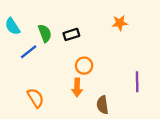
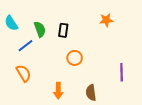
black rectangle: (71, 34) -> (63, 30), turned -64
orange arrow: (77, 88) -> (58, 91), moved
orange semicircle: (36, 98) -> (23, 73), moved

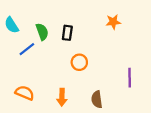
orange semicircle: (23, 73) -> (25, 93), moved, turned -36

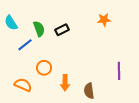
black rectangle: (67, 33) -> (62, 30), turned 56
orange circle: (79, 62) -> (44, 68), moved
orange arrow: (62, 97) -> (65, 83), moved

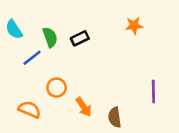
orange arrow: (65, 83) -> (84, 107), turned -35

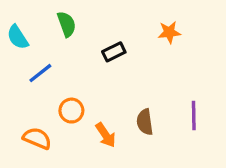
green semicircle: (50, 37) -> (67, 24), moved
black rectangle: (80, 38) -> (114, 52), moved
brown semicircle: (115, 117) -> (145, 122), moved

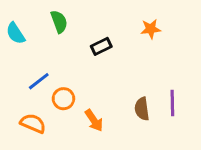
blue line: (40, 73) -> (39, 81), moved
brown semicircle: (145, 122) -> (142, 109), moved

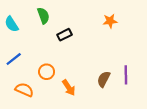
black rectangle: (101, 46) -> (65, 35), moved
blue line: (39, 81) -> (14, 59), moved
brown semicircle: (142, 109) -> (104, 79), turned 35

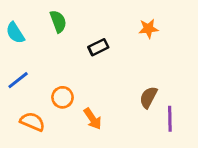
black rectangle: (65, 35) -> (98, 47), moved
purple line: (126, 75) -> (170, 119), moved
brown semicircle: (104, 79) -> (148, 97), moved

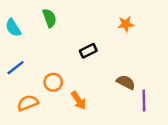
black rectangle: (98, 47) -> (88, 51), moved
brown semicircle: (148, 97) -> (126, 82), turned 90
orange semicircle: (32, 122) -> (28, 103), turned -45

